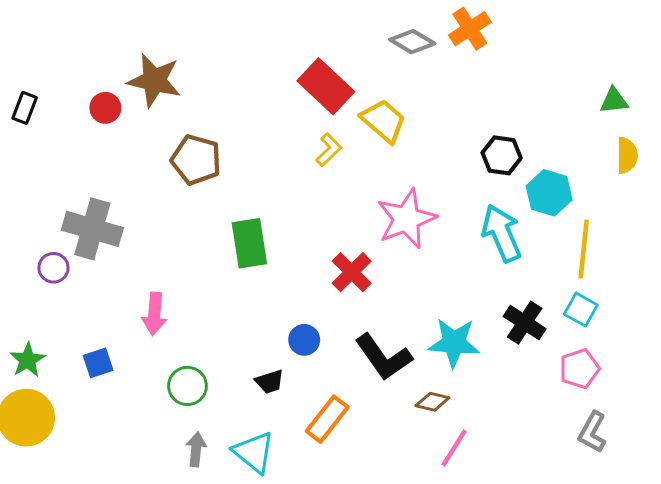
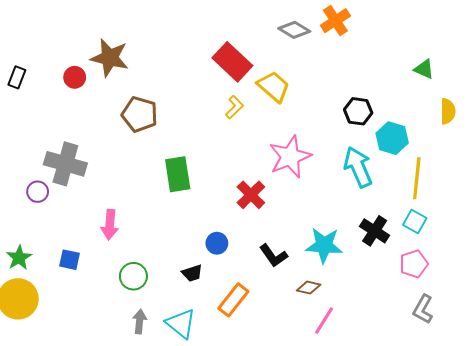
green triangle: (614, 101) -> (424, 69), moved, turned 30
black L-shape: (383, 357) -> (274, 256), size x0.7
blue square: (98, 363) -> (70, 260), turned 30

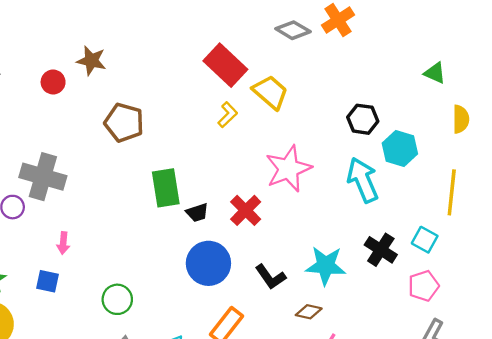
brown star: (110, 58) -> (91, 61), size x0.7
yellow line: (417, 178) -> (452, 192), moved
pink arrow: (110, 225) -> (63, 243), moved, size x0.7
blue circle: (217, 243) -> (208, 263), size x1.8
black trapezoid: (192, 273) -> (197, 213), moved

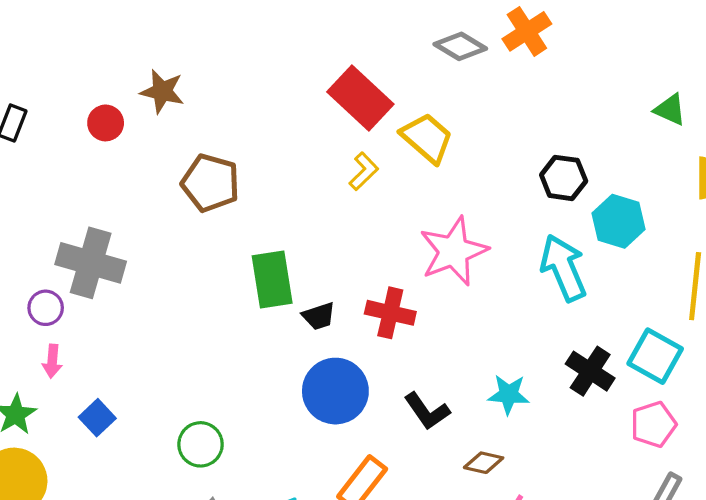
red cross: (246, 210) -> (390, 313), turned -32
cyan square: (425, 240) -> (655, 356), size x1.4
pink arrow: (63, 243) -> (52, 361), moved
cyan star: (326, 266) -> (509, 394), size x0.7
blue square: (47, 281) -> (97, 418), turned 35

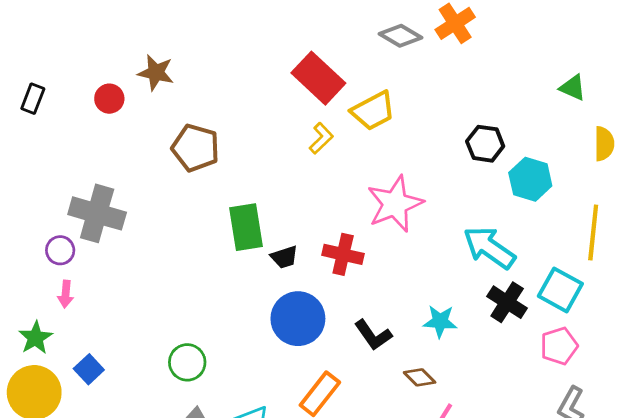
yellow trapezoid: (427, 138) -> (373, 111), turned 111
cyan arrow: (564, 268) -> (489, 248), moved, turned -32
blue square: (97, 418) -> (89, 369), moved
brown diamond: (484, 463) -> (420, 377), turned 32

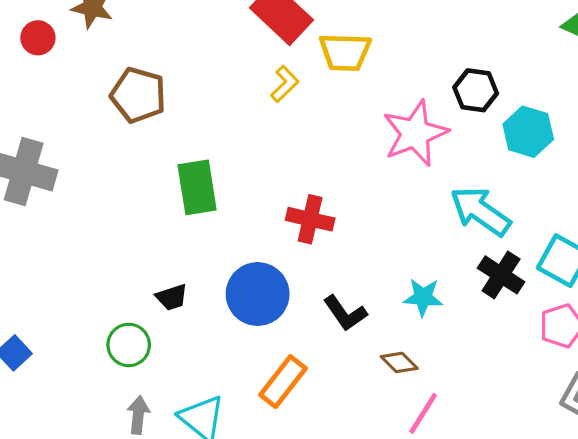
yellow trapezoid: (373, 111) -> (345, 52), turned 30
pink star: (395, 204) -> (415, 133), moved
black trapezoid: (284, 257) -> (172, 297), moved

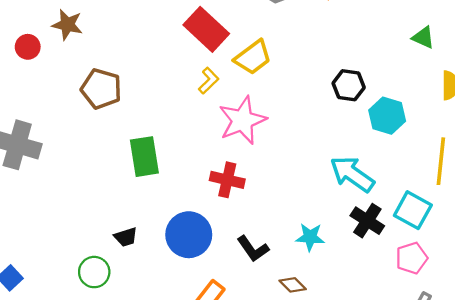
yellow trapezoid: (345, 52) -> (253, 57), turned -39
pink star: (415, 133) -> (242, 120), moved

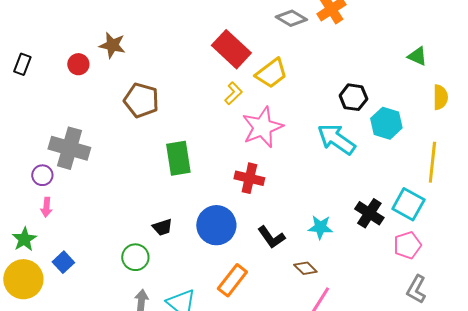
cyan arrow: (352, 174) -> (336, 139), moved

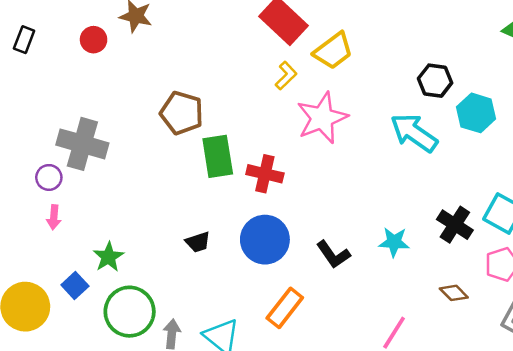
brown pentagon: (141, 100) -> (182, 113), moved
red cross: (249, 178) -> (265, 174), moved
green star: (24, 239) -> (108, 257), moved
green circle: (135, 257) -> (130, 312), moved, size x1.5
brown diamond: (305, 268) -> (454, 293), moved

